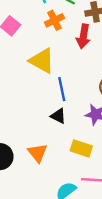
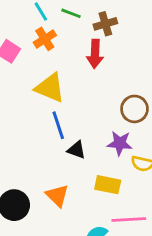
orange cross: (54, 20) -> (45, 39), moved
blue line: (62, 89) -> (58, 125), moved

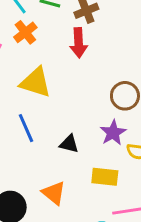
blue line: (58, 125) -> (26, 128), moved
purple star: (120, 143) -> (113, 133), turned -30

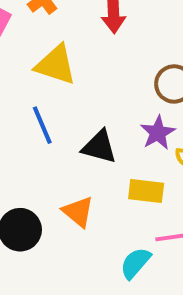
black triangle: (69, 144) -> (99, 147), size x1.4

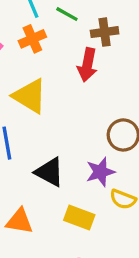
orange triangle: (78, 212) -> (19, 221), turned -44

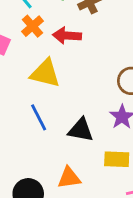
red arrow: (87, 65) -> (67, 36), moved, turned 100

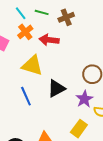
black triangle: (81, 130) -> (56, 88), moved, turned -42
yellow rectangle: (117, 159) -> (79, 129), turned -60

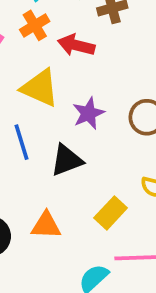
black triangle: (56, 88) -> (67, 160), moved
purple star: (84, 99) -> (88, 113), moved

